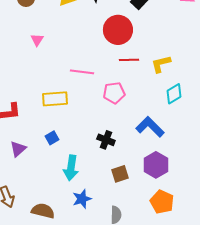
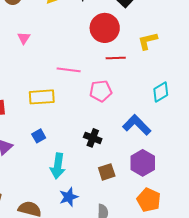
yellow L-shape: (161, 64) -> (148, 41), moved

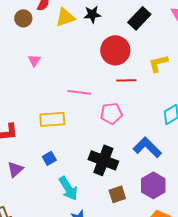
black cross: (93, 138) -> (103, 160), size x1.6
cyan arrow: (58, 166) -> (68, 188), turned -40

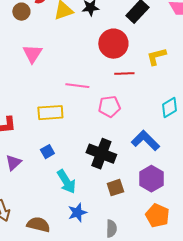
pink triangle: (34, 60) -> (32, 54), size x1.5

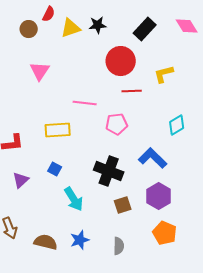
blue square: (47, 152) -> (55, 169), turned -32
blue star: (77, 213) -> (80, 240), moved

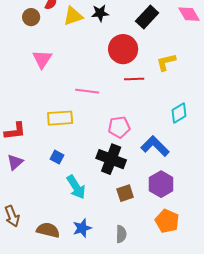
pink pentagon: (117, 124) -> (119, 127), moved
purple triangle: (21, 180) -> (15, 162), moved

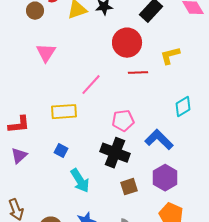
pink line: (87, 91) -> (91, 85), turned -55

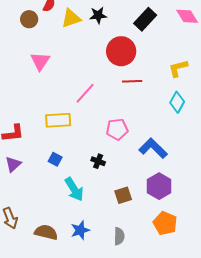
yellow L-shape: (170, 56) -> (178, 68), moved
cyan diamond: (183, 107) -> (177, 102), moved, turned -30
black cross: (115, 153) -> (98, 161), moved, size x0.5

